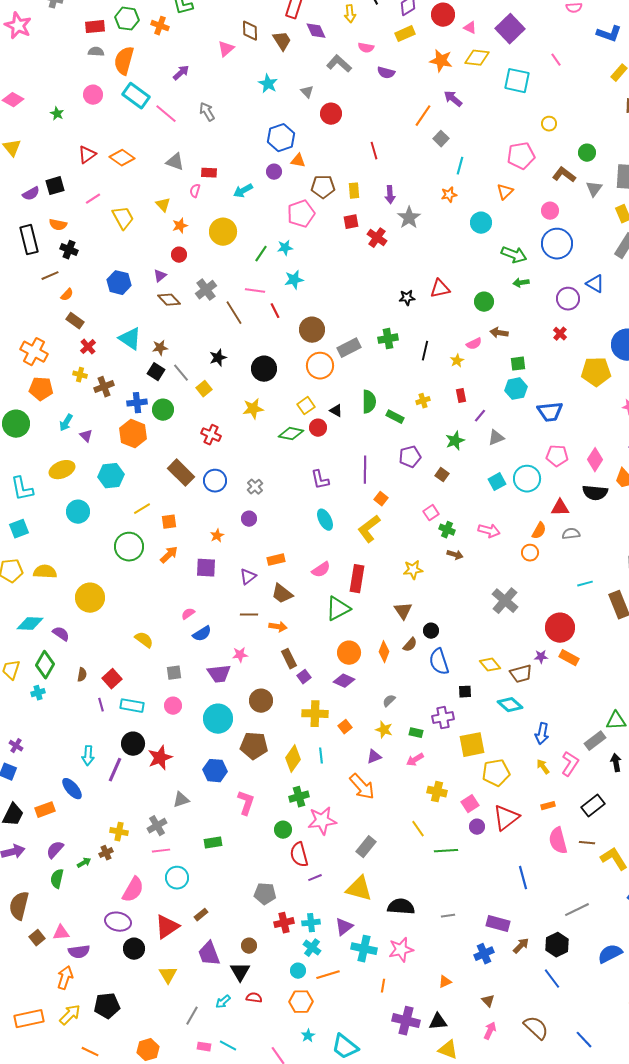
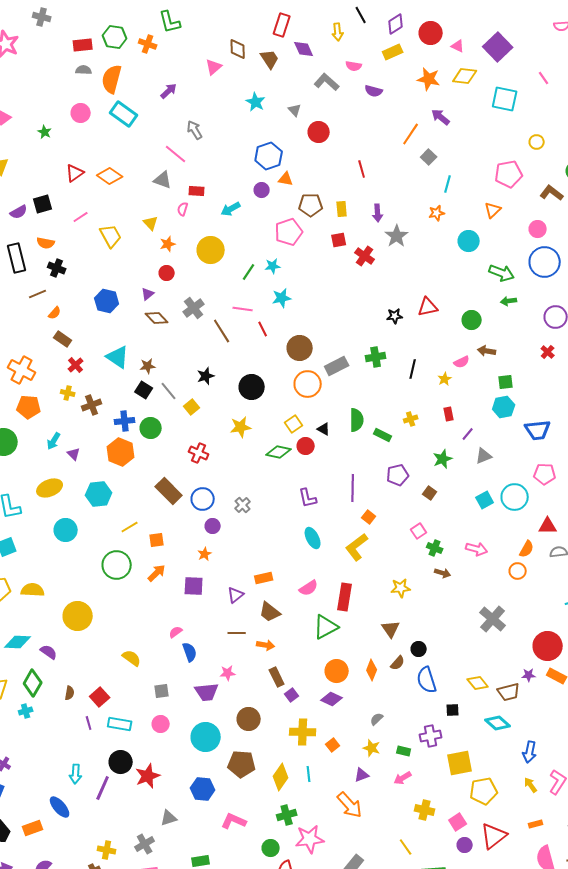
pink line: (166, 114) -> (176, 154), moved
purple circle: (249, 519) -> (213, 526), moved
blue semicircle: (202, 634) -> (190, 652), turned -78
pink L-shape: (246, 803) -> (234, 821), turned -85

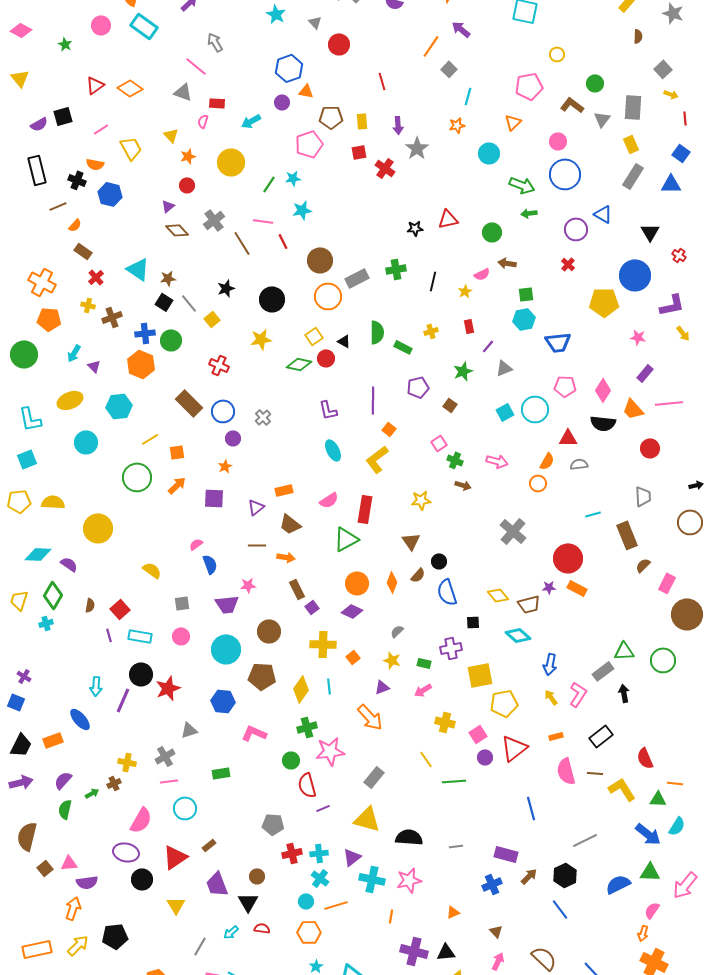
orange semicircle: (46, 243) -> (95, 164), moved
blue hexagon: (107, 301) -> (110, 194), moved

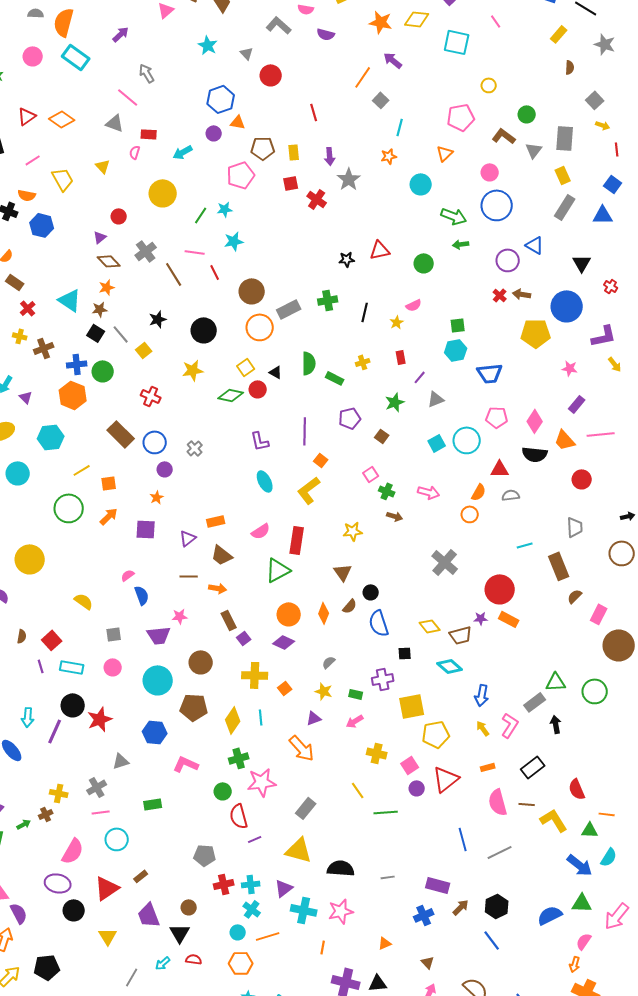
orange star: (188, 156) -> (107, 287), moved
brown arrow: (507, 263) -> (522, 294), moved
gray line: (585, 840) -> (500, 852), moved
purple semicircle: (87, 882) -> (19, 913), turned -110

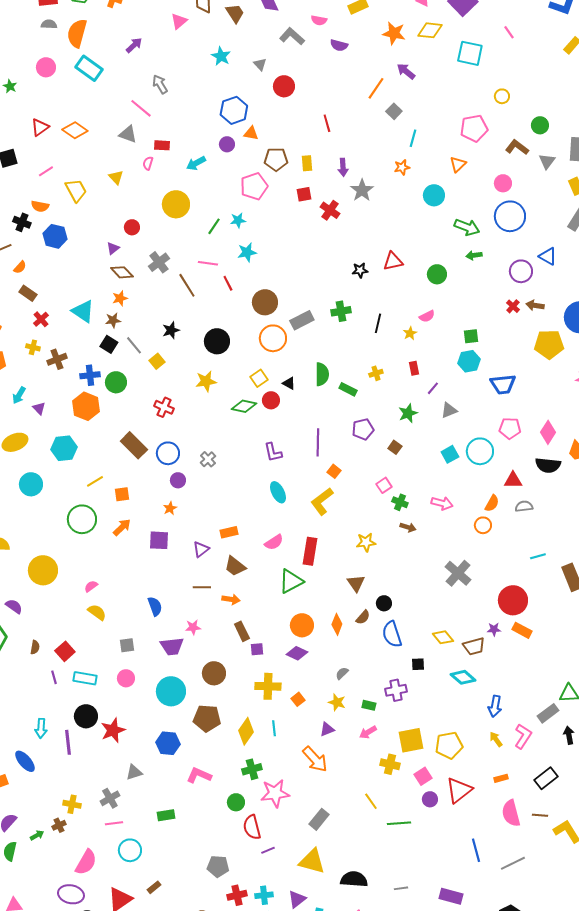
pink semicircle: (128, 575) -> (91, 586), moved
purple square: (244, 638) -> (257, 649), turned 32
yellow square: (412, 706) -> (411, 740), moved
purple line: (55, 731) -> (68, 742), turned -30

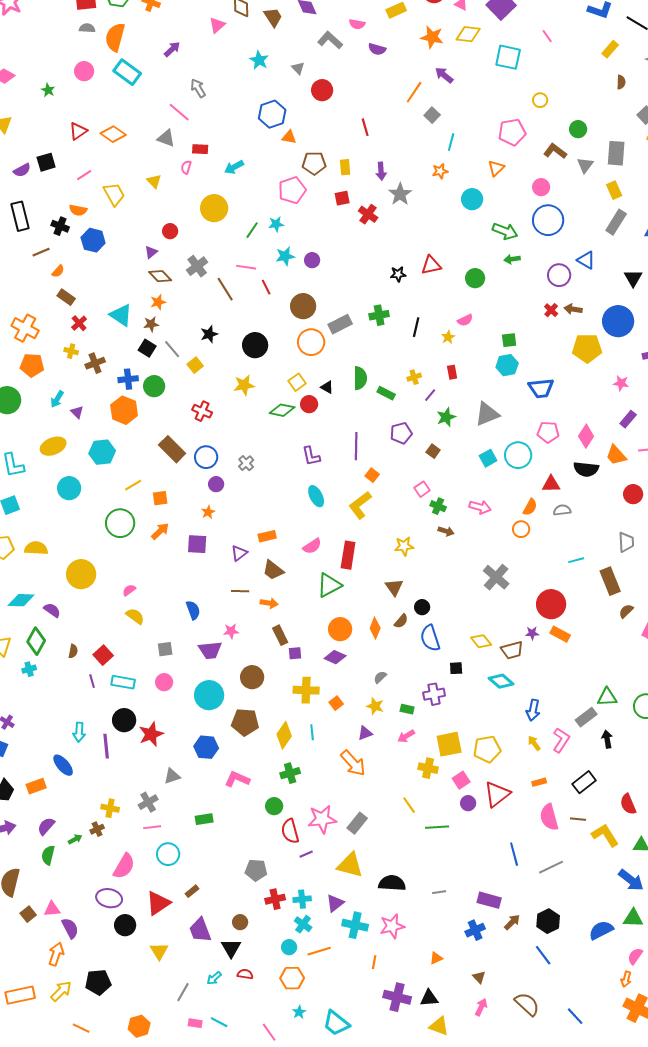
purple circle: (227, 144) -> (312, 260), moved
purple line: (433, 388) -> (430, 395), moved
gray triangle: (449, 410) -> (487, 414), size x1.5
pink star: (275, 793) -> (322, 819), moved

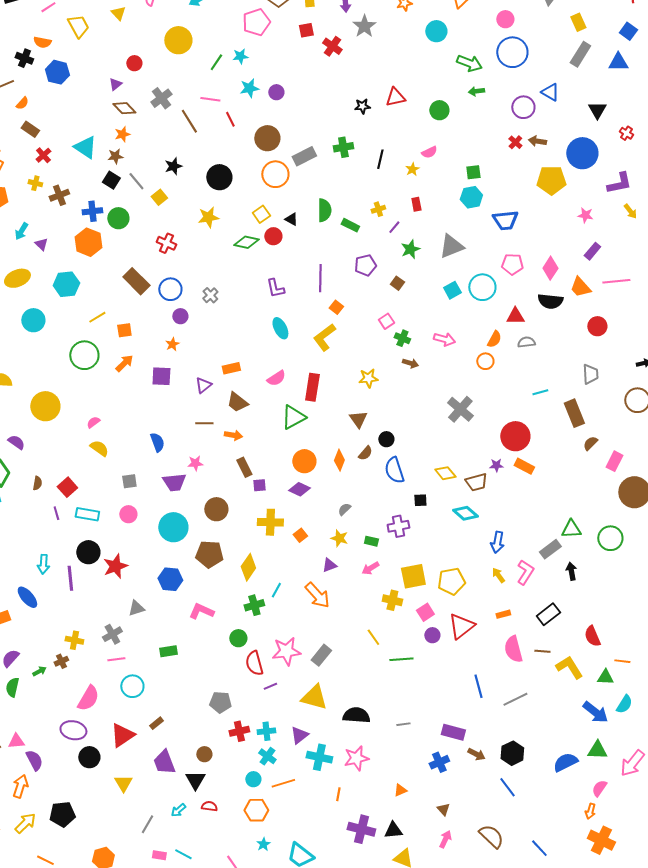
cyan line: (312, 732) -> (276, 590), moved, turned 35
brown arrow: (512, 922) -> (476, 754), turned 72

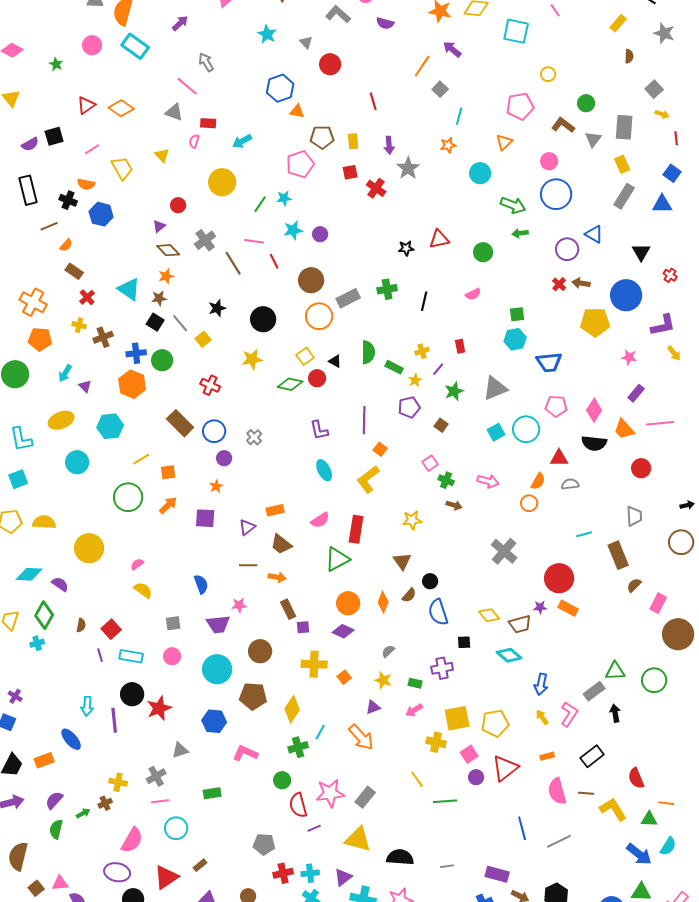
yellow star: (412, 169) -> (415, 380), moved

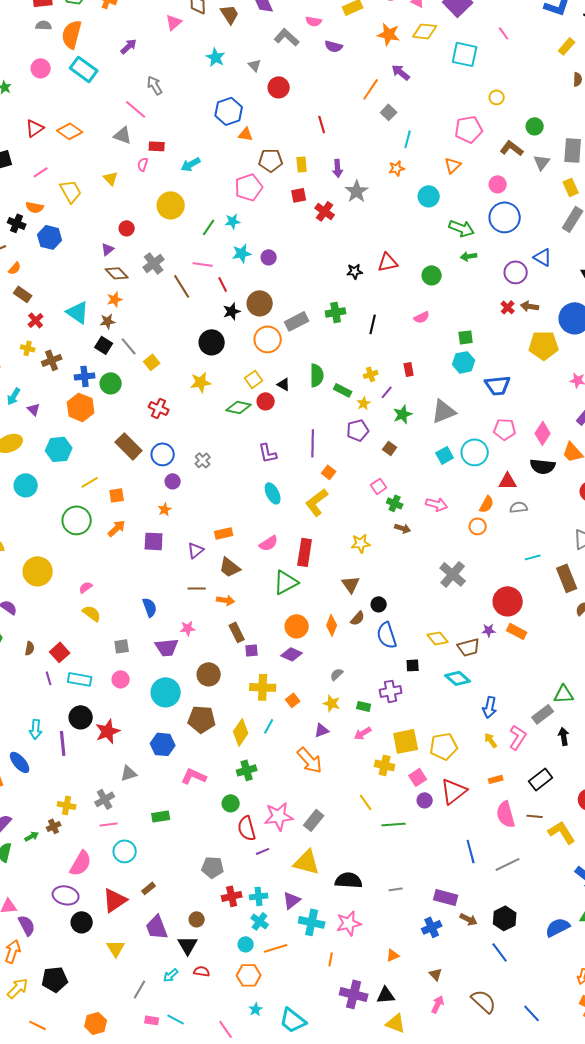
black star: (217, 308) -> (232, 311), moved
cyan line: (320, 732) -> (269, 726), moved

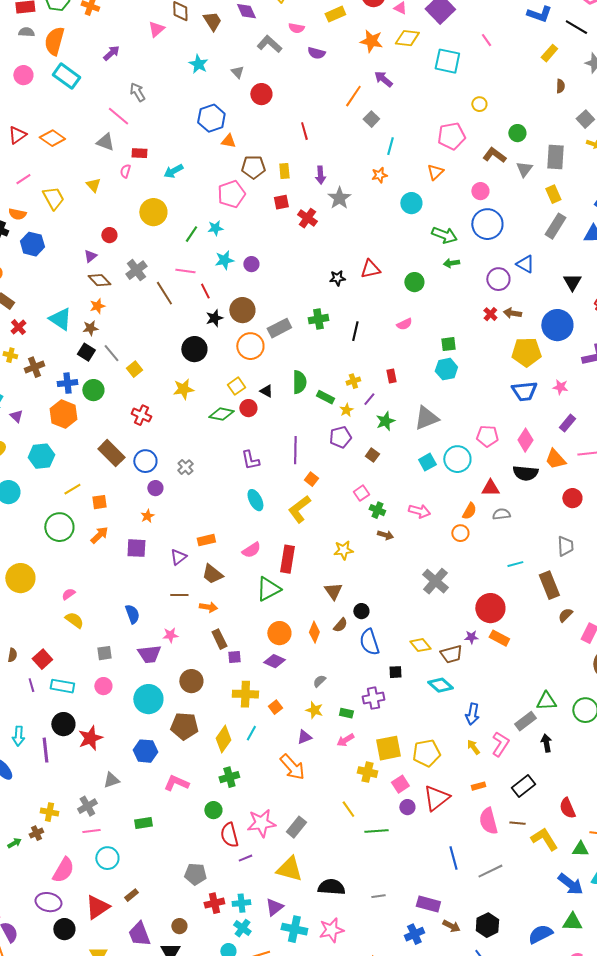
blue trapezoid: (498, 385) -> (524, 391), moved

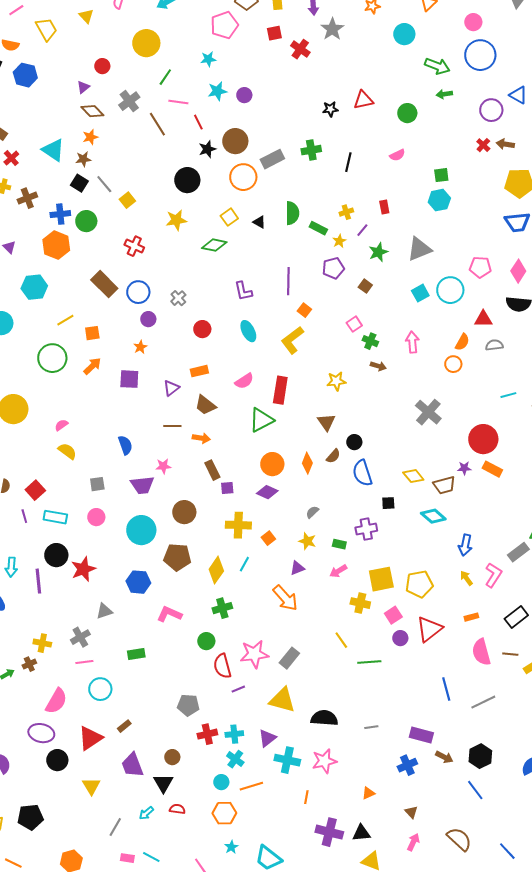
green line: (191, 234) -> (165, 77), moved
red circle: (248, 408) -> (202, 329), moved
pink arrow: (419, 511) -> (412, 342), turned -110

